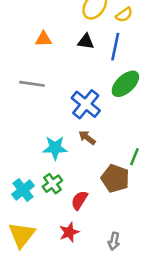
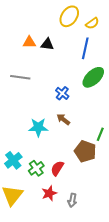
black triangle: (86, 42) -> (47, 44), moved
blue cross: (86, 104) -> (62, 93), size x0.6
green cross: (52, 184) -> (36, 168), moved
gray arrow: (114, 241) -> (72, 200), moved

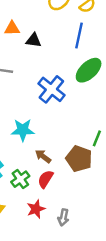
black triangle: (47, 44) -> (34, 40), moved
blue cross: (62, 93) -> (51, 89), size x1.6
brown arrow: (63, 119) -> (43, 156), moved

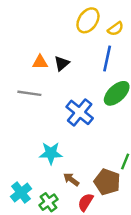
orange triangle: (12, 28) -> (40, 62), moved
black triangle: (34, 40) -> (62, 63), turned -49
red semicircle: (45, 179) -> (86, 202), moved

